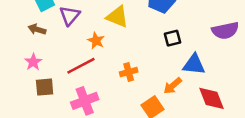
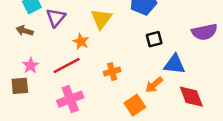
yellow triangle: (117, 17) -> (101, 19), turned 45
pink star: (33, 62) -> (31, 66), moved
brown square: (45, 87) -> (20, 86), moved

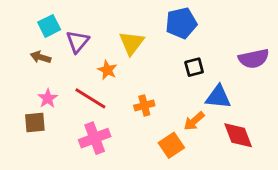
red line: (67, 66) -> (90, 98), turned 60

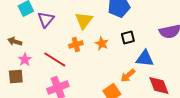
brown arrow: (41, 57) -> (15, 42), moved
orange star: (107, 70) -> (102, 44), moved
orange cross: (144, 105) -> (76, 44), moved

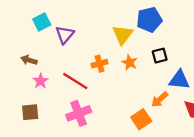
yellow triangle: (84, 20) -> (123, 35), moved
brown square: (16, 76) -> (30, 112), moved

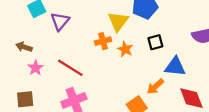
orange cross: (99, 64) -> (103, 41), moved

